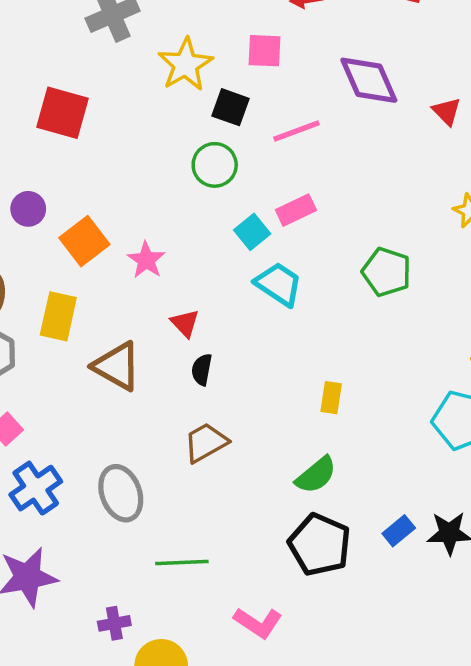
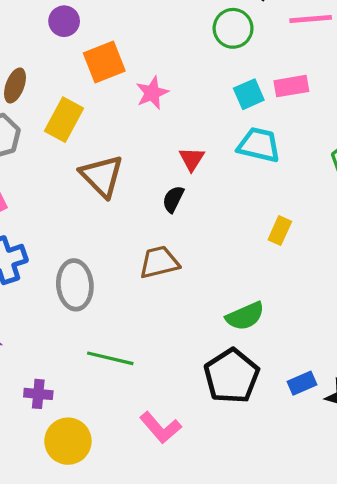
cyan trapezoid: (279, 284) -> (259, 145), turned -36
red triangle: (185, 323) -> (192, 159), moved
yellow rectangle: (331, 398) -> (280, 231), moved

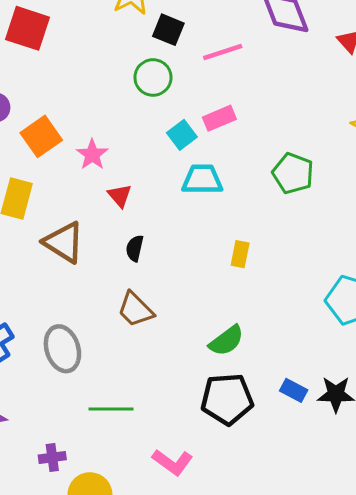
red triangle: (192, 159) -> (120, 196), moved
brown trapezoid: (159, 262) -> (135, 310), turned -108
black pentagon: (232, 376) -> (227, 399), turned -30
blue rectangle: (302, 383) -> (294, 390), turned 65

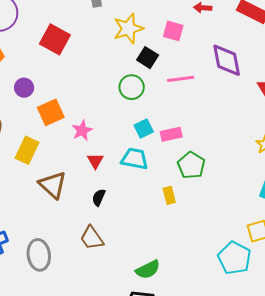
pink rectangle: (219, 118) -> (171, 134), moved
green pentagon: (293, 173) -> (191, 165), moved
cyan trapezoid: (202, 180) -> (135, 159), moved
yellow rectangle: (240, 254) -> (169, 195), moved, turned -36

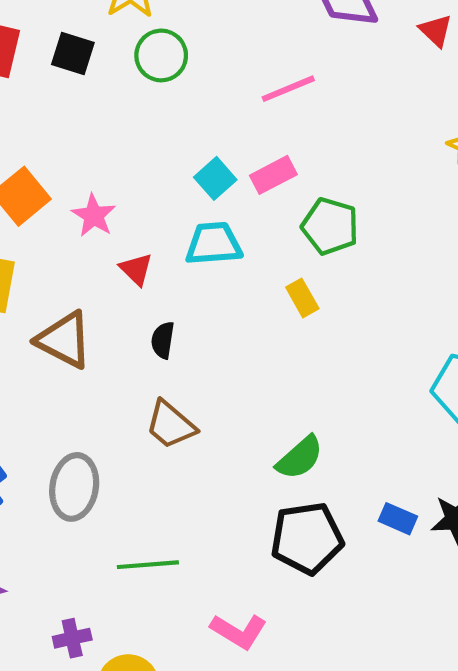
black square: (148, 58) -> (73, 54), moved
pink line: (181, 79) -> (288, 89), moved
green circle: (132, 87) -> (161, 55), moved
gray ellipse: (39, 255) -> (74, 487), turned 32

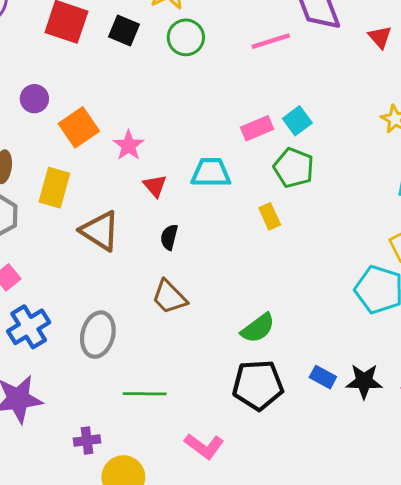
pink line: (288, 89) -> (271, 41), moved
cyan square: (215, 178) -> (297, 121), moved

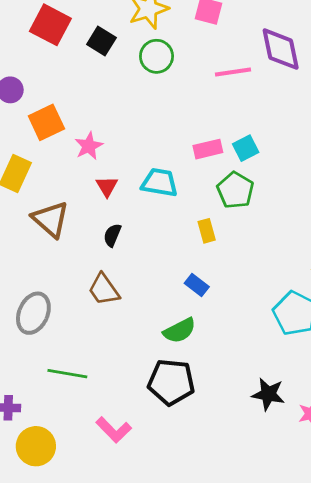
blue rectangle: (323, 377) -> (197, 285), moved

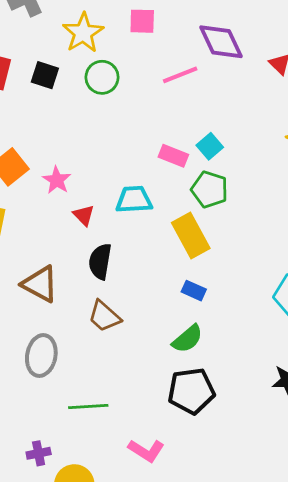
pink rectangle: (208, 149) -> (173, 156), turned 48
brown triangle: (51, 219) -> (40, 284), moved
yellow rectangle: (207, 231) -> (191, 236), size x1.8
black semicircle: (112, 235) -> (100, 261), size x1.5

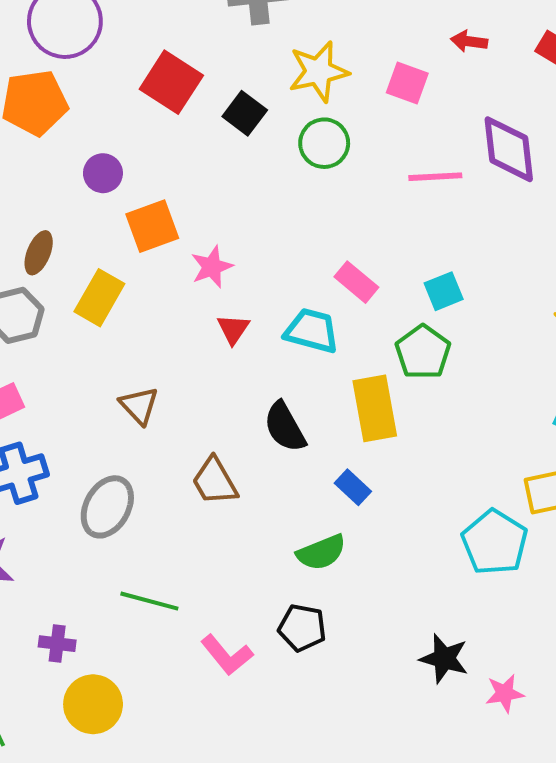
pink rectangle: (173, 156) -> (356, 282), moved
black semicircle: (100, 261) -> (285, 427), moved, turned -57
brown triangle: (40, 284) -> (139, 406), size x0.7
black pentagon: (191, 391) -> (302, 628), size x0.7
pink L-shape: (146, 451) -> (227, 655), moved

